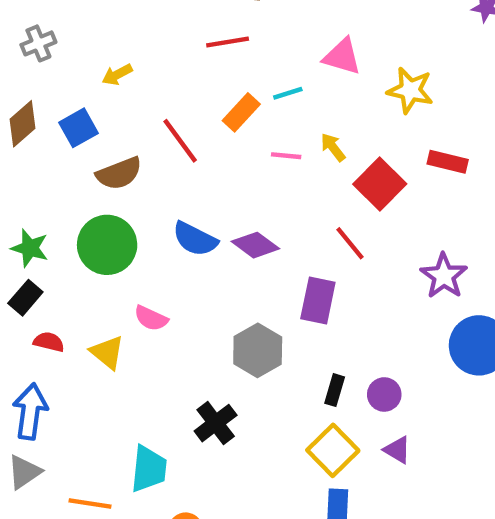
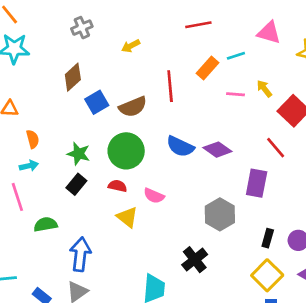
blue square: (79, 128) -> (97, 102), moved
red line: (180, 141) -> (170, 86), turned 32
red semicircle: (49, 342) -> (118, 186), moved

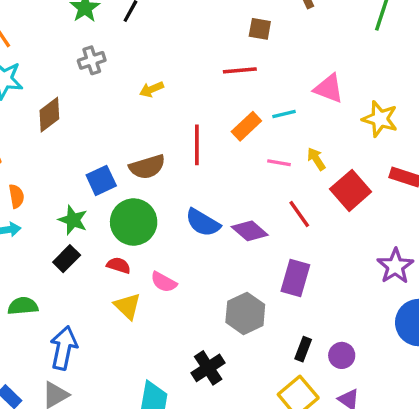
brown diamond: (73, 77) -> (49, 115), moved
blue square: (97, 102) -> (101, 180), moved
red line: (276, 148) -> (299, 214), moved

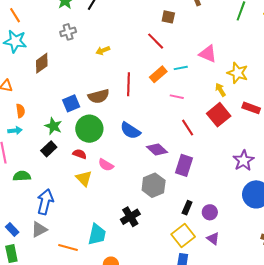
red line: (240, 70) -> (156, 41), turned 48
yellow arrow: (316, 159) -> (220, 90), moved
purple diamond: (250, 231) -> (157, 149), moved

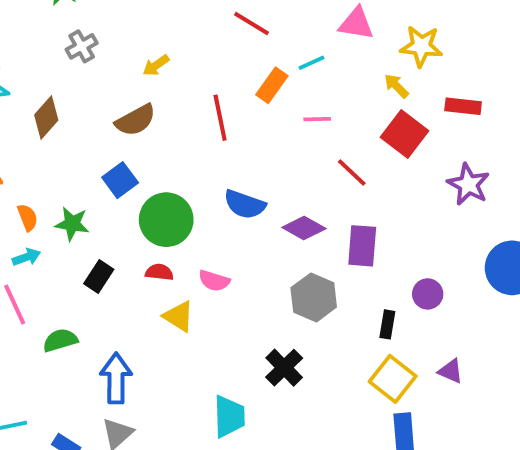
brown semicircle: (99, 96) -> (136, 120), moved
green star: (53, 126) -> (72, 224), moved
purple star: (243, 160) -> (468, 184), moved
purple circle: (210, 212) -> (428, 294), moved

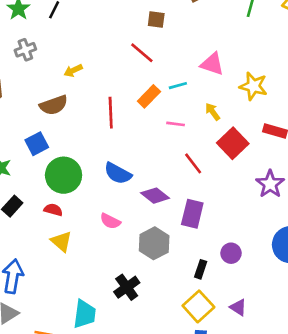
yellow arrow: (396, 86) -> (213, 112), moved
pink semicircle: (214, 281) -> (110, 221), moved

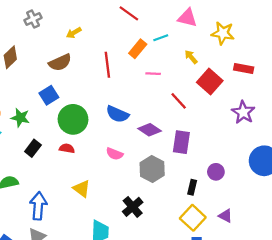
pink line: (176, 124) -> (153, 74), moved
yellow triangle: (61, 241) -> (82, 189), moved

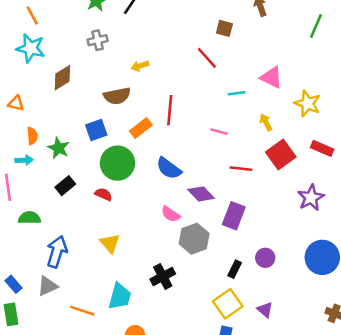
orange rectangle: (138, 49) -> (141, 128), moved
red line: (179, 101) -> (241, 169), turned -54
pink semicircle: (115, 154) -> (171, 214), moved

